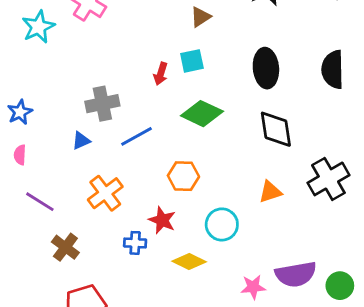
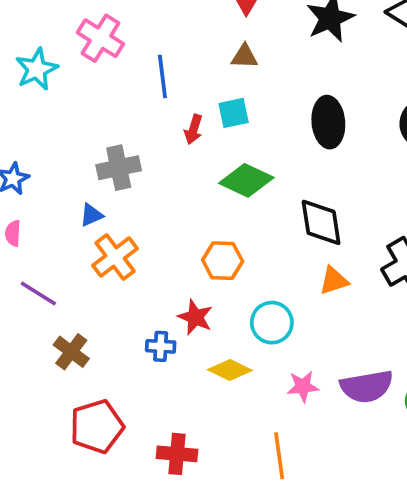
brown triangle: (201, 17) -> (244, 56), turned 35
black diamond: (276, 129) -> (321, 222), moved
blue line: (137, 136) -> (162, 76), moved, turned -68
orange cross: (105, 193) -> (115, 257), moved
pink star: (253, 287) -> (303, 386), moved

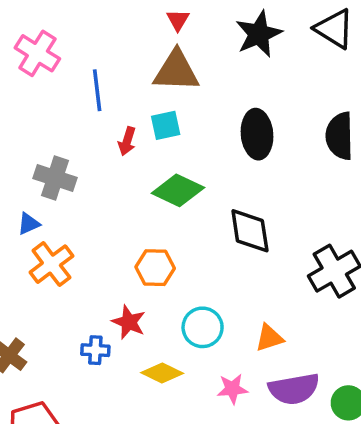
brown triangle: (244, 56) -> (176, 71), size x1.8
gray cross: (119, 168) -> (55, 178), turned 30
orange triangle: (334, 281) -> (269, 338), moved

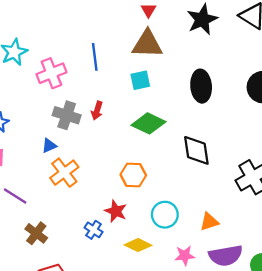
pink cross: (37, 53) -> (51, 73), moved, turned 36
red arrow: (127, 141) -> (97, 111), moved
blue cross: (95, 350) -> (94, 230), turned 30

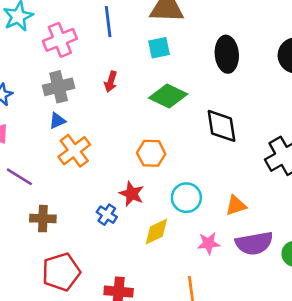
gray cross: (67, 115) -> (59, 87), moved, turned -32
brown cross: (36, 233) -> (43, 219), turned -35
yellow diamond: (138, 245) -> (156, 232), turned -52

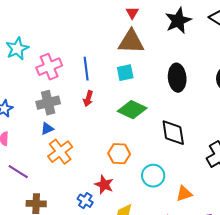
blue line: (108, 22) -> (86, 69), moved
cyan circle: (186, 198) -> (153, 176), moved

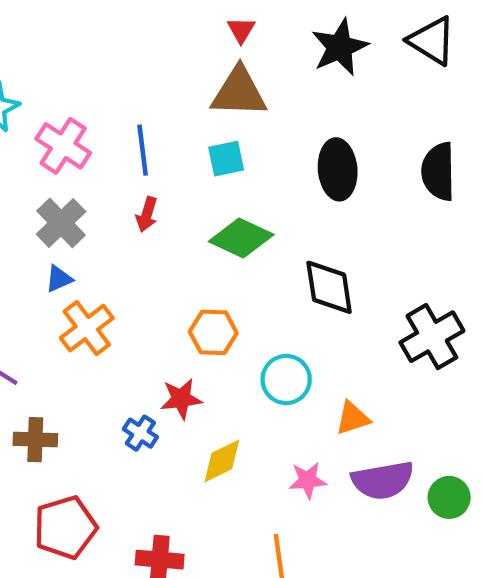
pink cross: (49, 67) -> (63, 146), turned -35
gray cross: (48, 103) -> (61, 223), turned -30
red star: (104, 185) -> (181, 399), turned -30

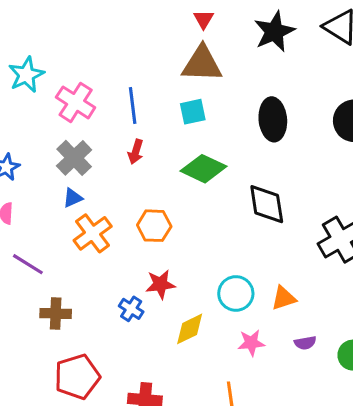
orange hexagon: (213, 332) -> (154, 226), moved
cyan circle: (286, 379) -> (236, 293), moved
purple semicircle: (383, 480) -> (305, 343), size x0.5

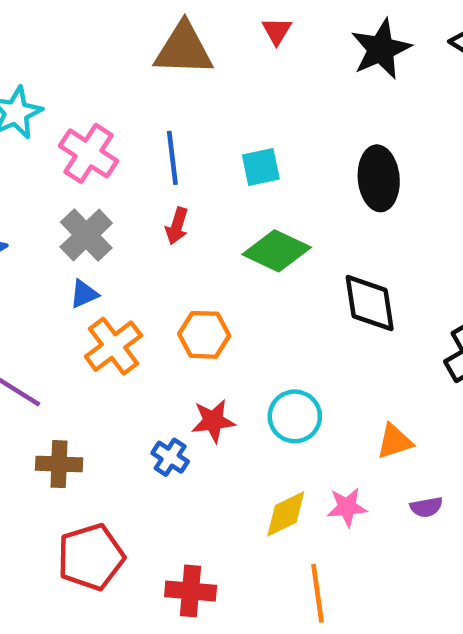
brown triangle: (202, 64) -> (184, 49), moved
cyan circle: (236, 293) -> (295, 416), moved
yellow diamond: (190, 329) -> (286, 514), moved

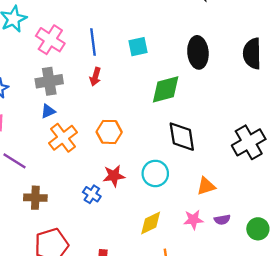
gray cross: (86, 235) -> (49, 81), turned 35
green diamond: (277, 251) -> (166, 89), moved, turned -40
black diamond: (370, 303) -> (182, 137), moved
pink star: (347, 507) -> (193, 220), moved

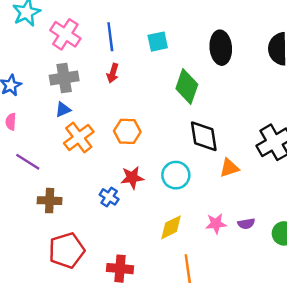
green diamond: (166, 89) -> (187, 86), turned -56
orange triangle: (206, 186) -> (229, 168), moved

